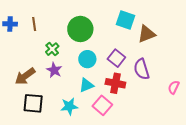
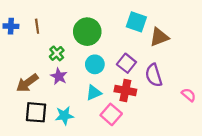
pink semicircle: (174, 87) -> (189, 95), turned 104
cyan star: (69, 106) -> (64, 116), moved

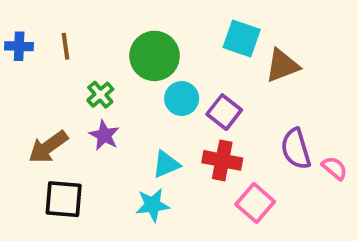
cyan circle: (95, 64) -> (182, 98), moved
purple semicircle: (154, 75) -> (296, 149), moved
pink square: (111, 114) -> (255, 203), moved
cyan star: (64, 116) -> (153, 205), moved

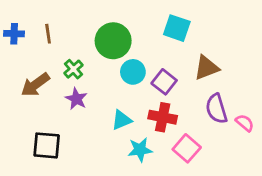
brown triangle: (282, 66) -> (207, 68), moved
brown arrow: (48, 147) -> (35, 85), moved
cyan star: (153, 205) -> (140, 150), moved

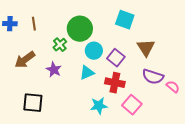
brown triangle: (207, 68) -> (146, 48), turned -42
green cross: (73, 69) -> (60, 45), moved
purple semicircle: (216, 109) -> (153, 77), turned -55
cyan triangle: (122, 120) -> (87, 73), moved

